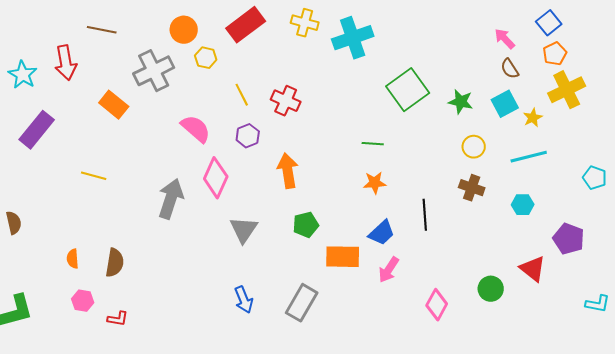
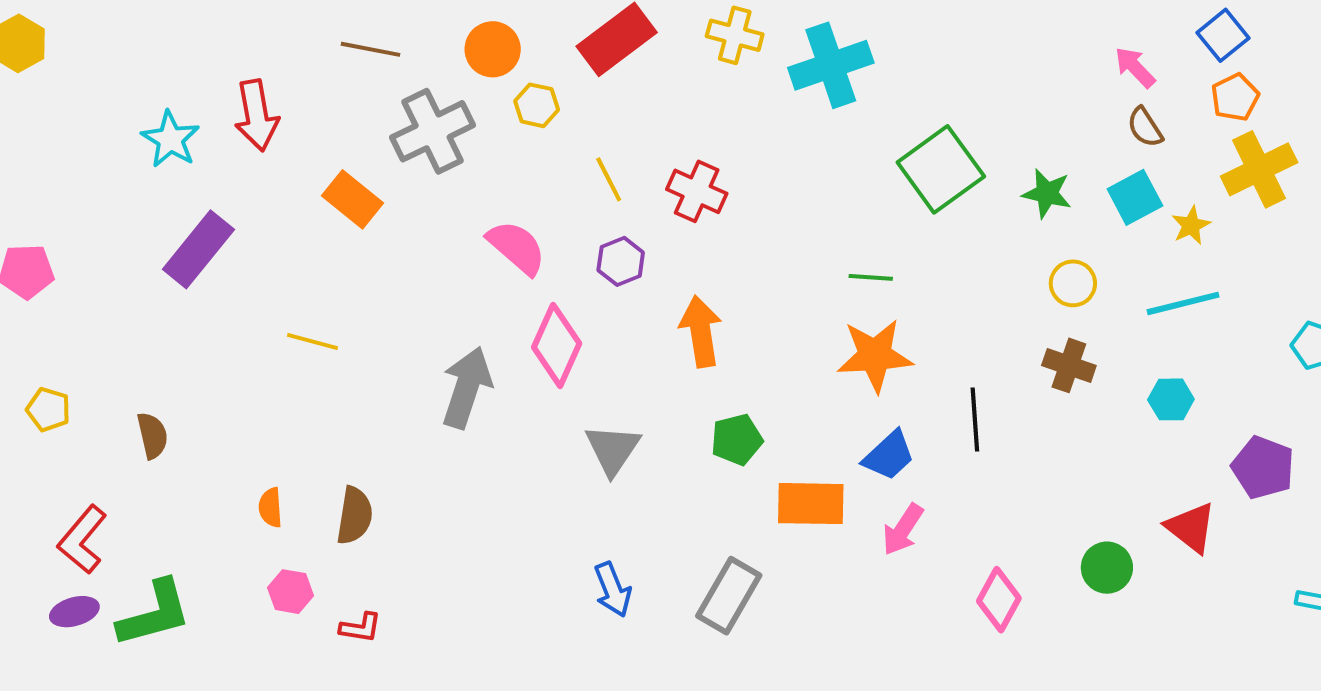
brown line: (102, 30) -> (371, 49), moved
orange star: (375, 183) -> (875, 355), size x1.6

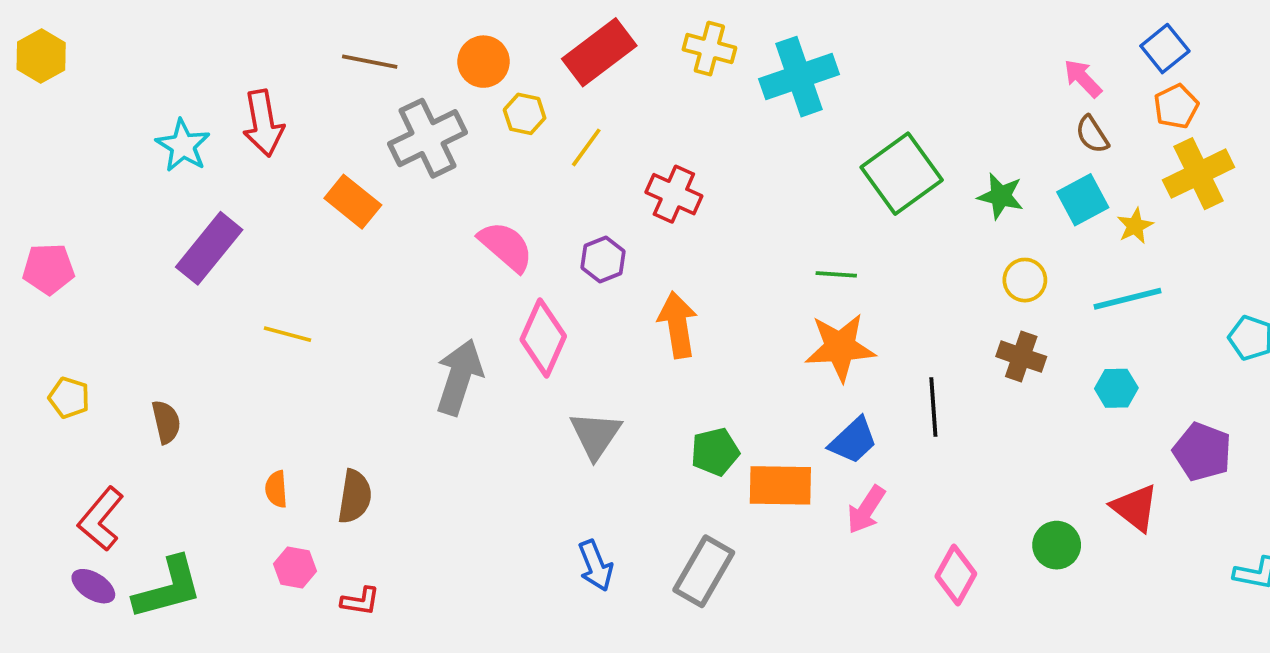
yellow line: (609, 179) -> (586, 147), moved, turned 63
yellow line: (313, 341) -> (287, 334), moved
green pentagon: (737, 440) -> (715, 452), moved
purple ellipse: (74, 612) -> (93, 586), turned 48

